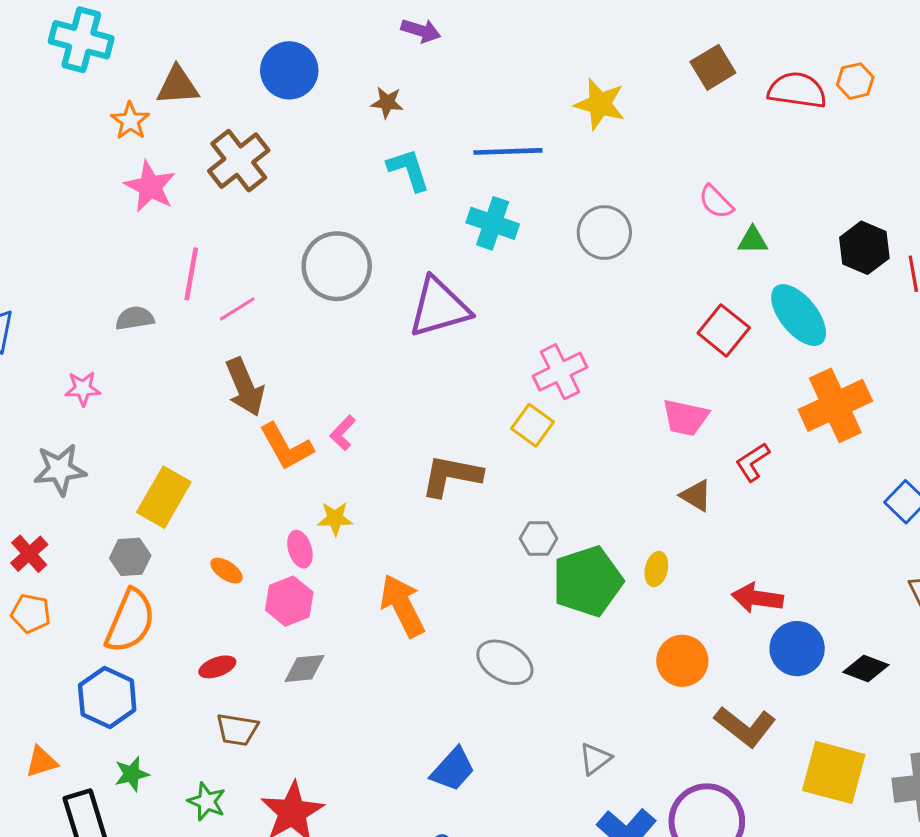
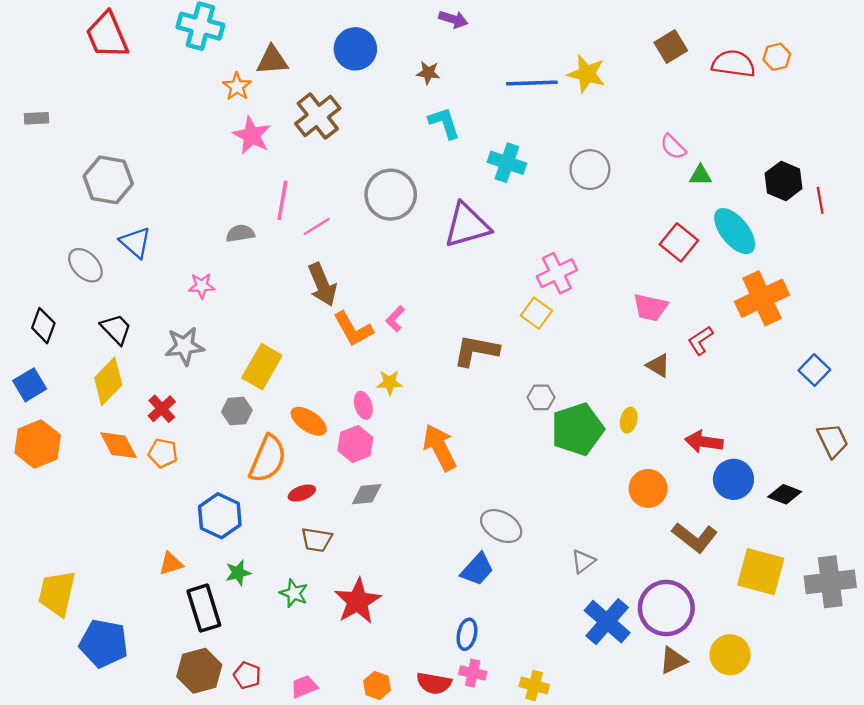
blue line: (508, 151) -> (532, 83), moved
orange ellipse: (227, 571) -> (309, 421), size x1.5
orange semicircle: (130, 621) -> (268, 459), moved
gray ellipse: (505, 662) -> (501, 526), moved

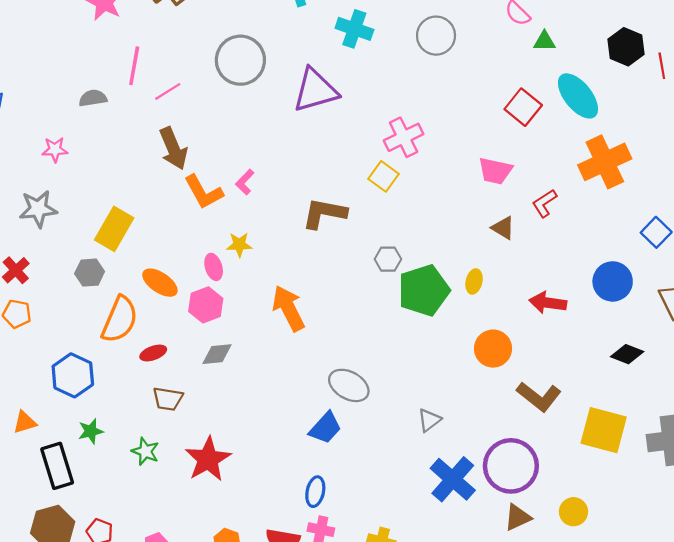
blue circle: (733, 479) -> (613, 281), moved
yellow circle: (730, 655) -> (573, 512), size x0.7

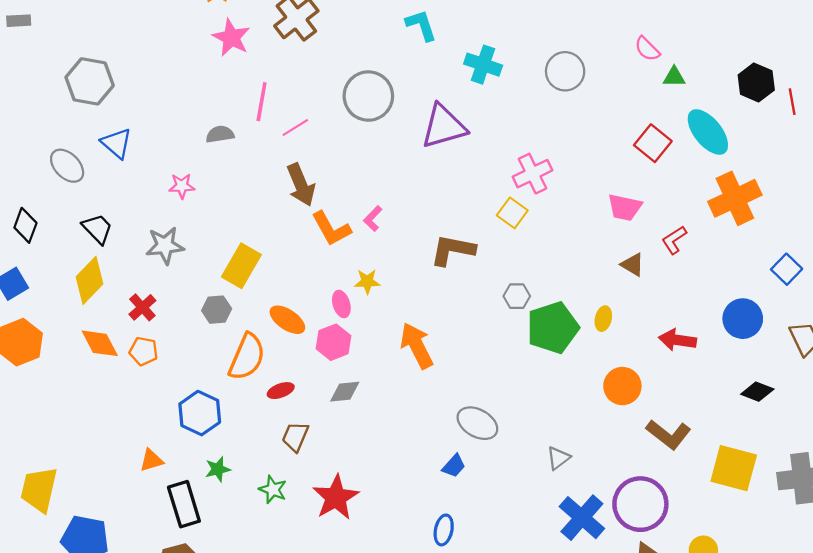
brown trapezoid: (168, 399) -> (295, 437), turned 104
blue trapezoid: (325, 428) -> (454, 466), size x0.7

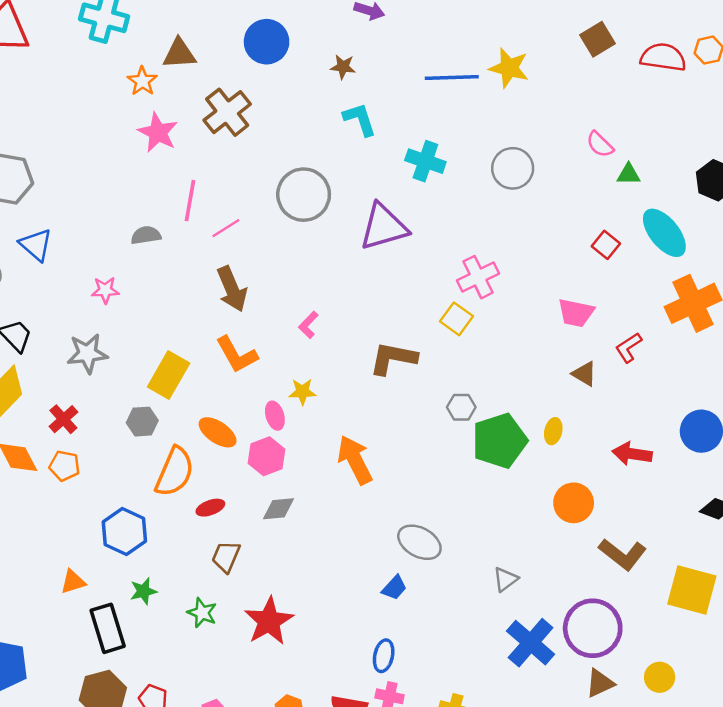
red square: (653, 143) -> (606, 245), size x0.7
orange L-shape: (331, 229) -> (237, 355), moved

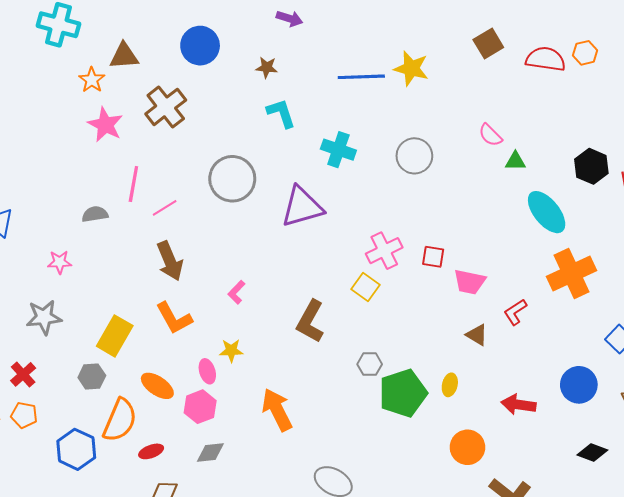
red square: (606, 245) -> (433, 257), moved, turned -30
brown L-shape: (393, 358) -> (310, 321), turned -72
blue hexagon: (124, 531) -> (76, 449), moved

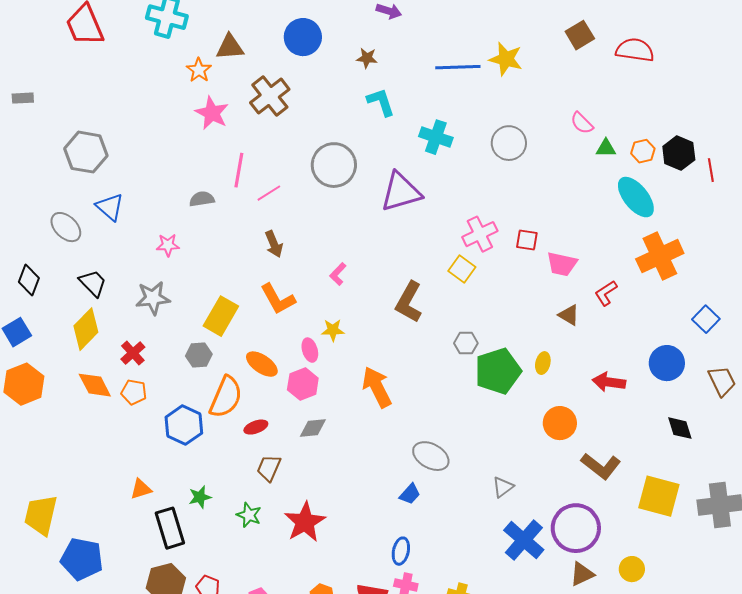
orange hexagon: (585, 53) -> (643, 151), moved
brown arrow: (170, 261) -> (274, 244), size x0.7
black diamond: (592, 452) -> (680, 428), turned 52

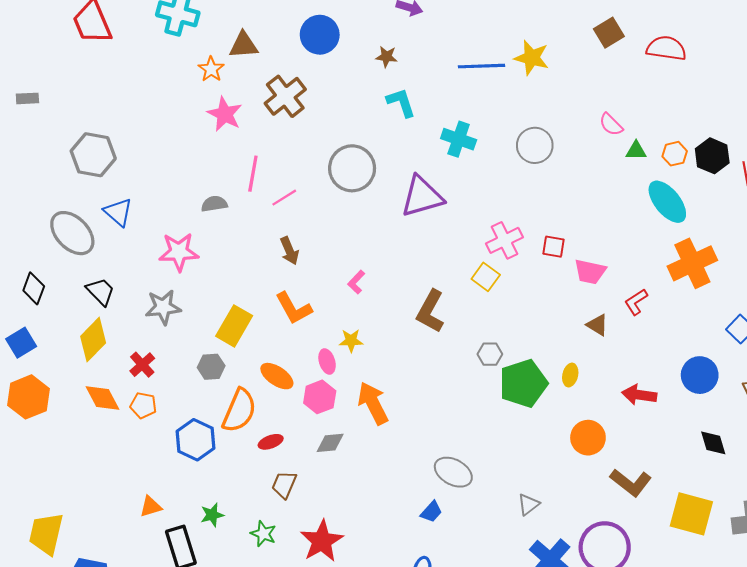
gray ellipse: (66, 227) -> (72, 233), size x1.4
pink star: (168, 245) -> (179, 252), size x1.6
orange arrow: (377, 387) -> (373, 403), moved

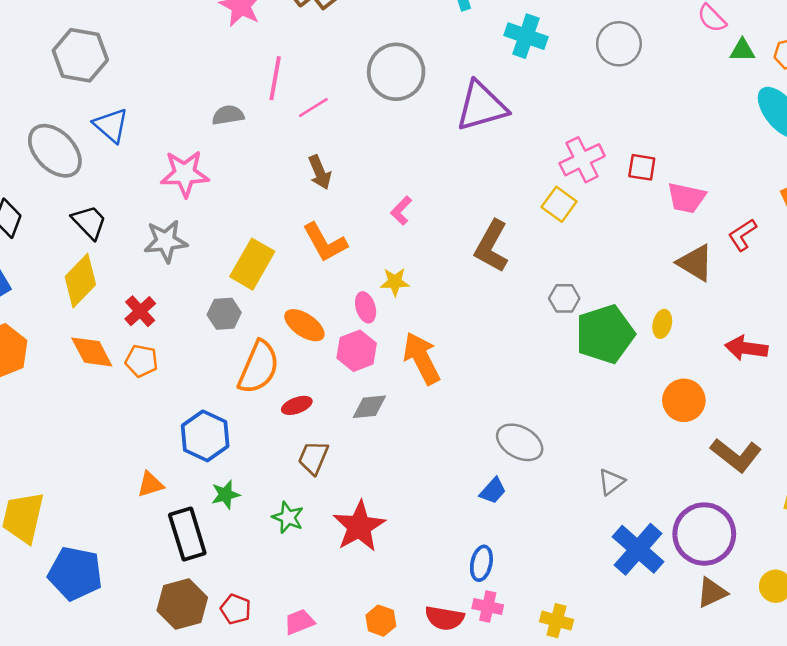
brown triangle: (597, 325) -> (695, 263), size x1.4
blue hexagon: (195, 440) -> (205, 436), moved

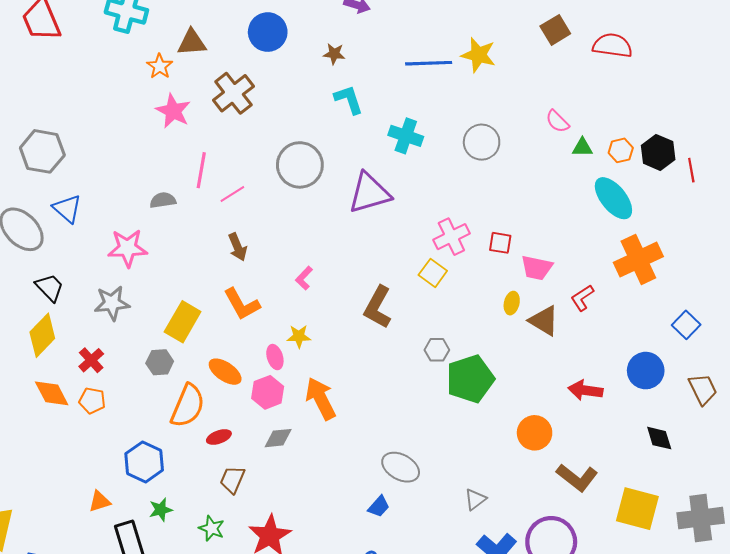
yellow ellipse: (662, 324) -> (512, 303), moved

